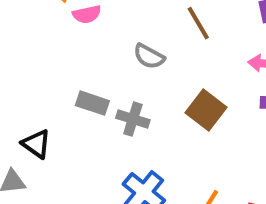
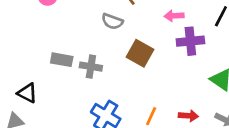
gray semicircle: (149, 56) -> (112, 21), moved

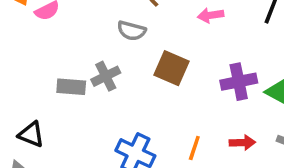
purple cross: (190, 41) -> (239, 82), moved
gray cross: (91, 67) -> (106, 76), moved, turned -30

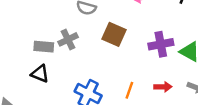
black triangle: (31, 134) -> (40, 74), moved

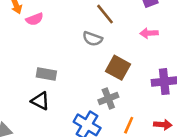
gray cross: (68, 39) -> (108, 98), moved

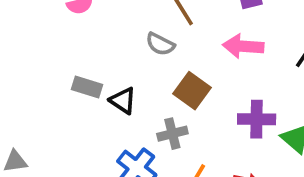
pink arrow: (149, 33) -> (243, 46), size x1.5
black triangle: (40, 101) -> (123, 101), moved

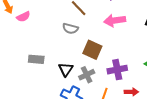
black triangle: (123, 101) -> (66, 69), moved, turned 42
purple cross: (257, 119) -> (117, 70), moved

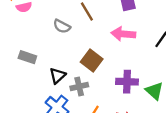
gray semicircle: (70, 28) -> (62, 26), moved
purple cross: (117, 70) -> (127, 82), moved

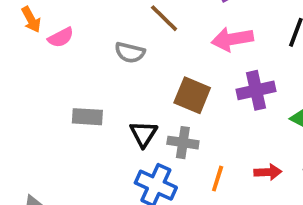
purple cross: (127, 82) -> (256, 90), moved
gray cross: (79, 87) -> (183, 143), turned 36

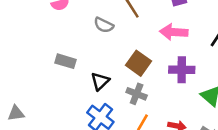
gray cross: (183, 143) -> (137, 94), moved

